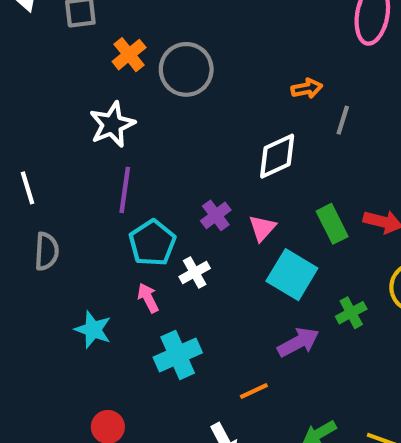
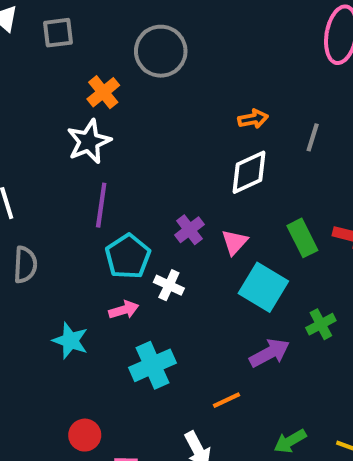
orange cross: (129, 55) -> (103, 92), moved
gray circle: (186, 69) -> (161, 51), moved
orange arrow: (307, 88) -> (253, 119), moved
white cross: (195, 272) -> (169, 285), turned -36
pink arrow: (148, 298) -> (124, 310), turned 100

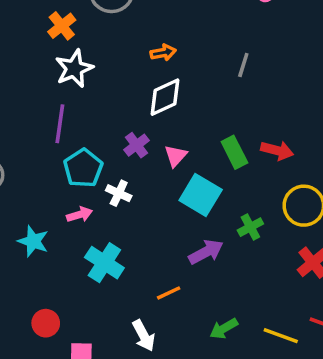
orange arrow: (253, 119) -> (163, 53), moved
white star: (89, 141) -> (74, 69), moved
white diamond: (249, 172) -> (165, 97), moved
cyan cross: (152, 365) -> (104, 263), turned -33

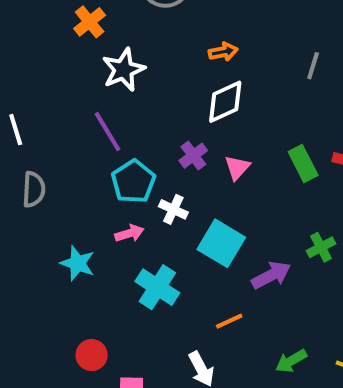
orange cross: (62, 26) -> (90, 22), moved
purple line: (60, 124) -> (108, 132), turned -39
cyan square: (201, 195) -> (221, 243), moved

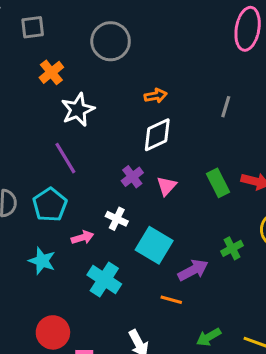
cyan pentagon: (133, 181) -> (50, 205), moved
orange line: (229, 321) -> (171, 300), moved, turned 40
red circle: (92, 355) -> (53, 332), size x1.4

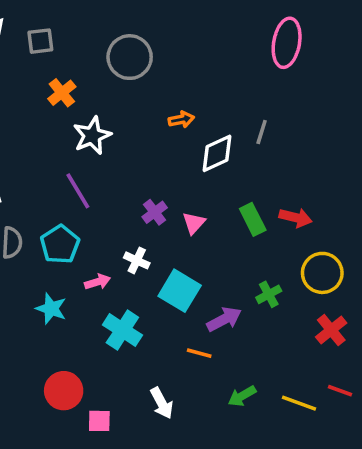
white diamond: (157, 135) -> (217, 153), moved

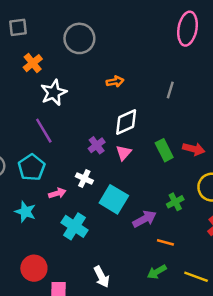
white diamond: (217, 153) -> (126, 122), moved
orange line: (199, 353) -> (165, 242), moved

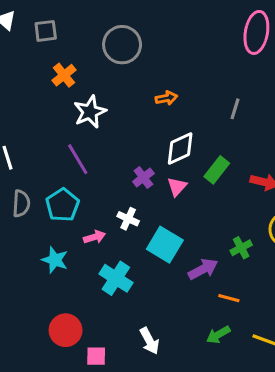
green rectangle: (164, 150) -> (217, 170), moved, turned 65

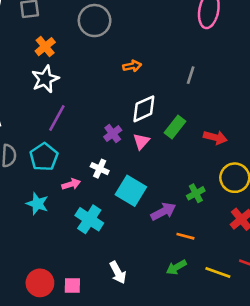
white star: (90, 112) -> (45, 79), moved
purple line: (78, 159) -> (57, 118), turned 60
red circle: (66, 330) -> (40, 283), moved

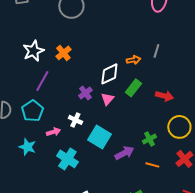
orange cross: (45, 47) -> (63, 53), moved
orange arrow: (132, 66) -> (133, 60), moved
gray line: (191, 75) -> (156, 51), moved
orange line: (185, 236) -> (152, 165), moved

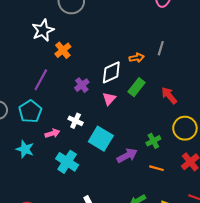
white star: (33, 51) -> (43, 30), moved
purple cross: (85, 93) -> (82, 85), moved
red arrow: (164, 96) -> (169, 96), turned -144

